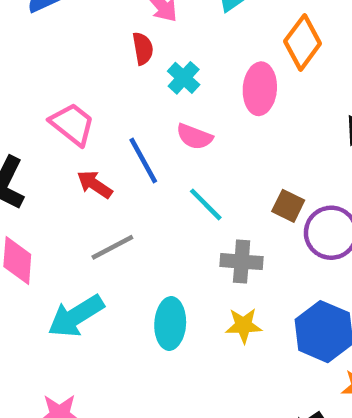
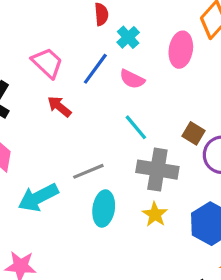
blue line: (143, 161) -> (95, 69), moved, turned 60
gray line: (112, 247) -> (88, 171), moved
gray cross: (242, 262) -> (157, 170), size x1.4
yellow star: (244, 326) -> (155, 214), turned 30

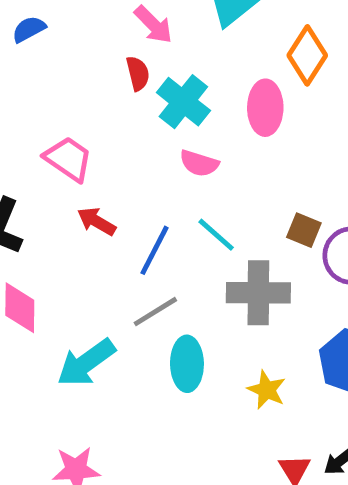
cyan cross: (128, 37) -> (183, 102), size x1.5
blue line: (95, 69) -> (154, 250), moved
yellow star: (155, 214) -> (267, 390), moved

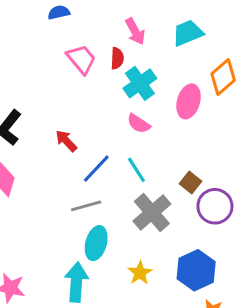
pink trapezoid: (68, 159) -> (81, 59), moved
gray cross: (258, 293) -> (152, 212), turned 33
cyan arrow: (86, 363) -> (76, 282), moved, turned 114

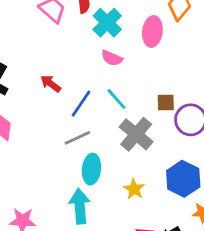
brown square: (190, 182) -> (166, 102), turned -30

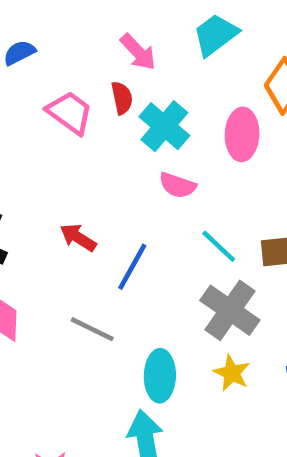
cyan line: (116, 99) -> (219, 246), moved
gray line: (77, 138) -> (92, 329), moved, turned 56
yellow star: (134, 189) -> (232, 373), moved

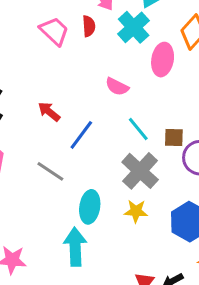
cyan cross: (164, 126) -> (134, 27), moved
yellow star: (232, 373) -> (136, 211), turned -30

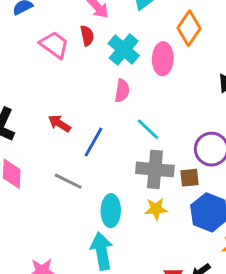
cyan cross: (134, 27) -> (124, 50), moved
pink semicircle: (117, 87) -> (122, 91), turned -100
brown square: (174, 138) -> (189, 178), moved
gray cross: (140, 171) -> (155, 169), turned -30

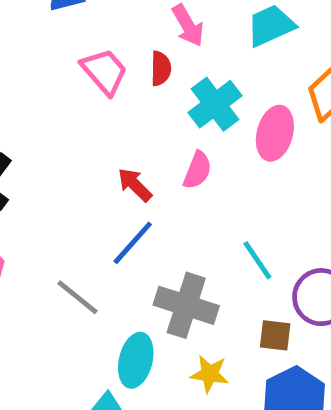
red arrow: (59, 123) -> (135, 185), moved
cyan line: (148, 129) -> (257, 260), moved
gray cross: (155, 169) -> (186, 305), moved

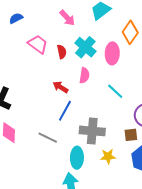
red semicircle: (161, 68) -> (62, 52), moved
cyan line: (257, 260) -> (115, 91), moved

